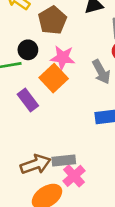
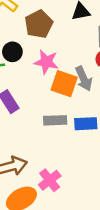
orange square: (54, 78) -> (64, 84), moved, turned -32
gray rectangle: (64, 160) -> (55, 120), moved

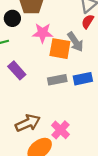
black circle: (12, 52) -> (12, 18), moved

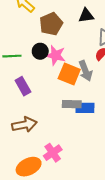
black circle: (12, 18) -> (40, 51), moved
gray rectangle: (57, 80) -> (72, 104), moved
brown arrow: (28, 123) -> (24, 125), moved

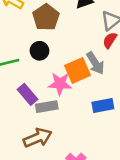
pink star: (56, 55) -> (60, 84), moved
orange square: (69, 74) -> (77, 70), turned -35
gray rectangle: (72, 104) -> (47, 107), moved

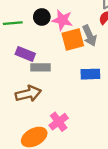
pink star: (60, 84) -> (62, 20), moved
purple rectangle: (28, 94) -> (25, 54), turned -36

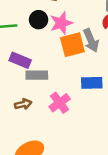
pink star: (62, 20) -> (61, 23), turned -30
brown arrow: (28, 94) -> (23, 104), size x0.6
pink cross: (59, 122) -> (60, 103), moved

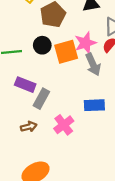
pink star: (61, 23) -> (85, 43), moved
orange square: (72, 45) -> (66, 52), moved
gray rectangle: (37, 75) -> (41, 99), turned -60

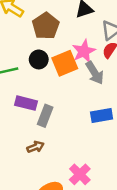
pink cross: (64, 125) -> (80, 174), moved

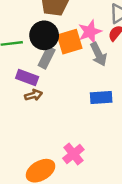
black circle: (39, 59) -> (44, 35), size x1.5
gray rectangle: (45, 116) -> (47, 58), moved
brown arrow: (35, 147) -> (33, 95), moved

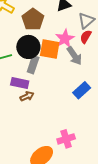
orange square: (70, 42) -> (50, 49), turned 35
blue rectangle: (101, 98) -> (82, 90), turned -30
pink cross: (73, 154) -> (66, 139), turned 30

